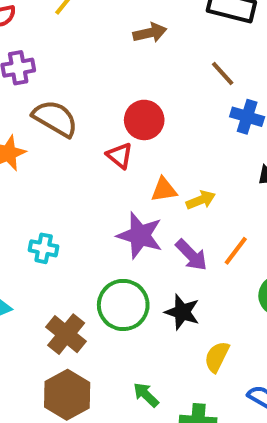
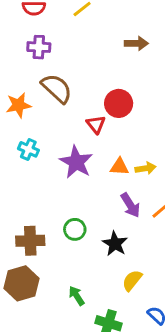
orange triangle: (164, 190) -> (119, 167), moved
purple star: (140, 235) -> (76, 162), moved
cyan cross: (44, 248) -> (28, 149), moved
green circle: (123, 305) -> (75, 229), size x0.6
brown cross: (66, 334) -> (30, 241), turned 36

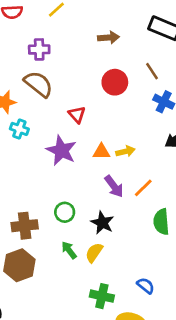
purple cross: (39, 47) -> (39, 49), moved
red circle: (119, 103) -> (115, 82), moved
cyan cross: (28, 149) -> (19, 129), moved
yellow semicircle: (132, 280) -> (94, 253), moved
green arrow: (77, 296) -> (69, 250), moved

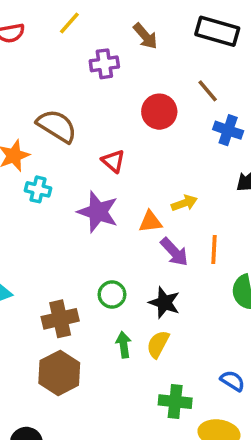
brown arrow: (109, 37) -> (145, 36), moved, turned 60
purple cross: (39, 49) -> (104, 64), moved
orange triangle: (101, 152) -> (150, 222), moved
orange line: (143, 188) -> (214, 249), turned -36
green arrow: (69, 250) -> (124, 345), turned 36

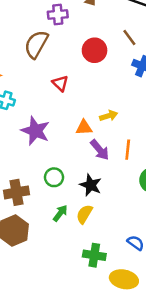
brown semicircle: (57, 126) -> (36, 44), moved, turned -96
purple star: (98, 212) -> (35, 131), moved
green arrow: (124, 345) -> (60, 213), turned 42

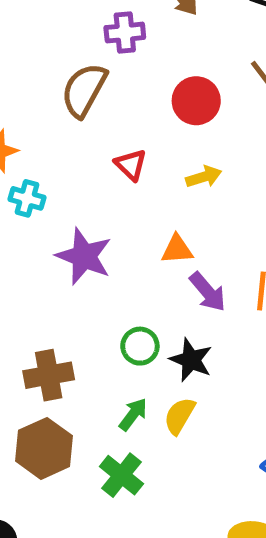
yellow arrow: (109, 116) -> (204, 177), moved
green circle: (54, 177) -> (140, 346), moved
green cross: (94, 255) -> (121, 475), moved, turned 30

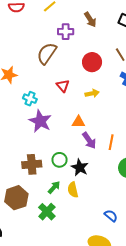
cyan cross: (27, 198) -> (30, 99), moved
brown cross: (49, 375) -> (32, 164), moved
yellow semicircle: (179, 416) -> (73, 190), turned -49

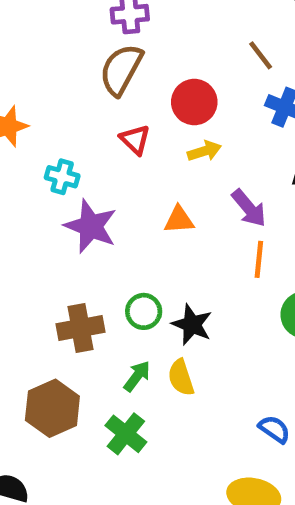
brown semicircle: (47, 53) -> (121, 70), moved
red circle: (92, 62) -> (194, 102), moved
purple arrow: (89, 140) -> (249, 208), moved

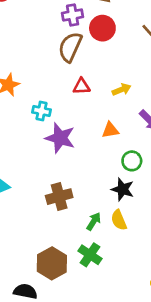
red circle: (194, 102) -> (102, 28), moved
red triangle: (135, 140) -> (81, 86), turned -42
green circle: (144, 311) -> (132, 161), moved
brown hexagon: (52, 408) -> (52, 263), moved

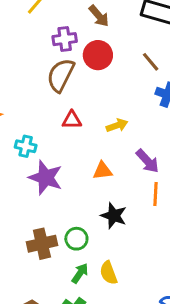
green circle: (132, 161) -> (76, 239), moved
black star: (123, 189) -> (114, 216), moved

